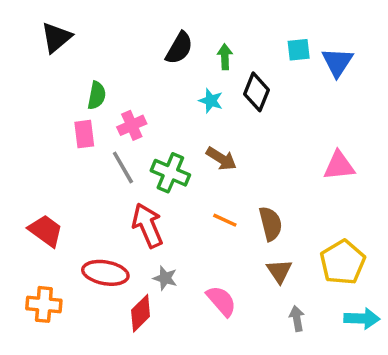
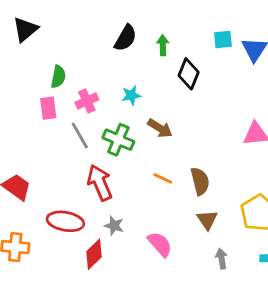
cyan star: (211, 101) -> (131, 95), moved, turned -30

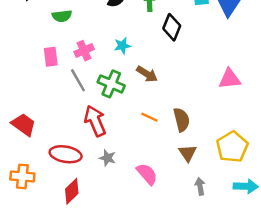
green semicircle: (58, 77) -> (62, 16), moved, turned 72
red diamond: (94, 254) -> (72, 191), moved

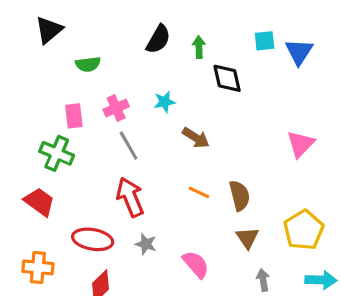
black diamond: (172, 27) -> (227, 78), turned -35
pink triangle: (230, 79) -> (301, 144), turned -40
gray line: (78, 80) -> (129, 146), moved
green cross: (111, 84) -> (57, 153), moved

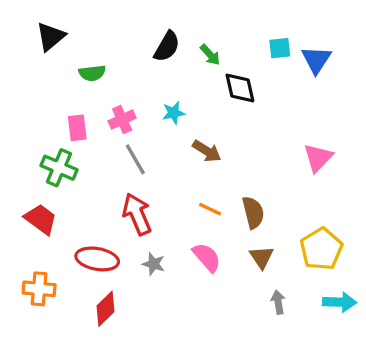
green arrow: (199, 47) -> (210, 55), turned 140
pink semicircle: (196, 264) -> (207, 257), moved

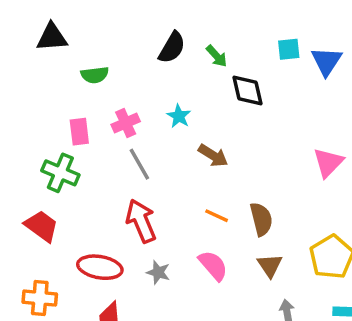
black triangle: (51, 37) -> (52, 37), turned 36
cyan star: (174, 113) -> (179, 116), turned -30

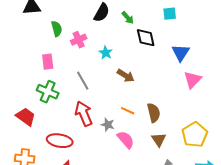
blue triangle: (326, 61) -> (181, 53), moved
green semicircle: (95, 75) -> (57, 29), turned -98
pink cross: (126, 123) -> (79, 40), moved
green cross: (60, 173) -> (48, 92), moved
gray star: (158, 272) -> (108, 125), moved

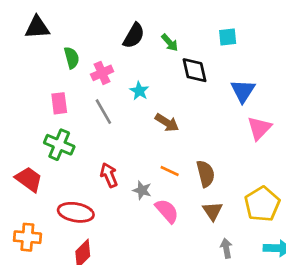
gray line: (83, 81) -> (103, 112), moved
red arrow: (84, 114) -> (109, 175), size x0.7

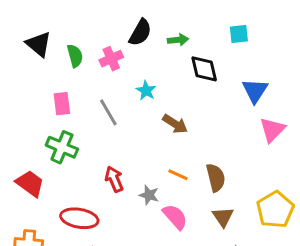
black triangle: (37, 27) -> (39, 44), moved, turned 44
green arrow: (170, 43) -> (178, 40), turned -54
pink cross: (102, 73) -> (111, 59), moved

